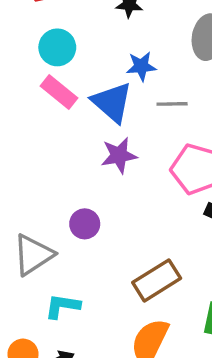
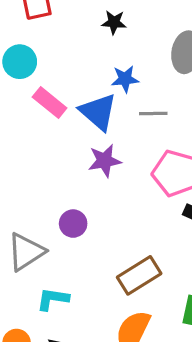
cyan circle: (57, 47) -> (20, 62), moved

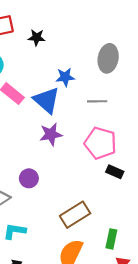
black star: (114, 22) -> (37, 37), moved
gray line: (153, 114) -> (97, 101), moved

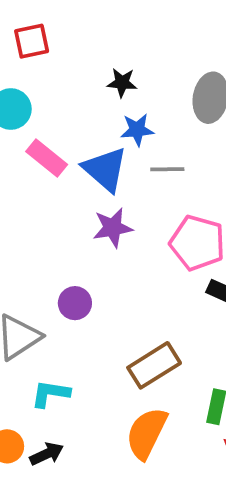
black star: (37, 37) -> (122, 83), moved
gray line: (97, 101) -> (167, 169), moved

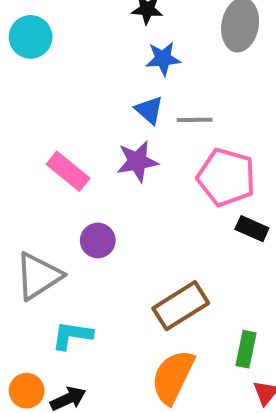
pink rectangle: (47, 158) -> (68, 171), moved
blue triangle: (105, 169) -> (149, 110), moved, size x0.6
gray line: (167, 169) -> (195, 120), moved

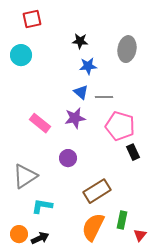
black rectangle: (252, 229) -> (133, 152), turned 42
purple circle: (98, 240) -> (68, 158), moved
green rectangle: (246, 349) -> (122, 220), moved

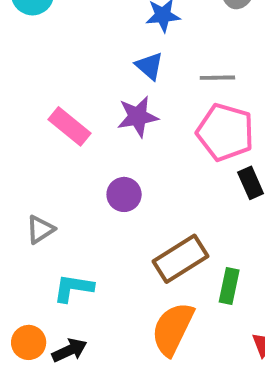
gray line: (104, 97) -> (217, 78), moved
gray triangle: (25, 176) -> (40, 230), size x0.6
green rectangle: (122, 220) -> (229, 286), moved

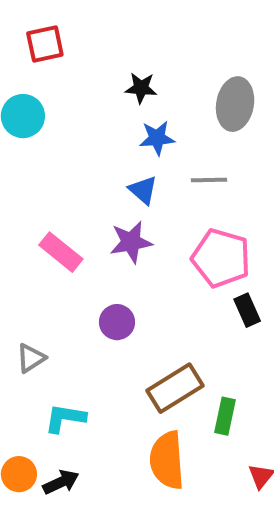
gray line: (217, 78) -> (209, 180), moved
orange semicircle: (173, 329) -> (167, 460), turned -30

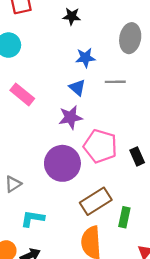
black star: (141, 88) -> (72, 16), moved
pink rectangle: (61, 252) -> (22, 94), moved
pink pentagon: (221, 258) -> (100, 146), moved
purple circle: (117, 322) -> (62, 163), size x1.8

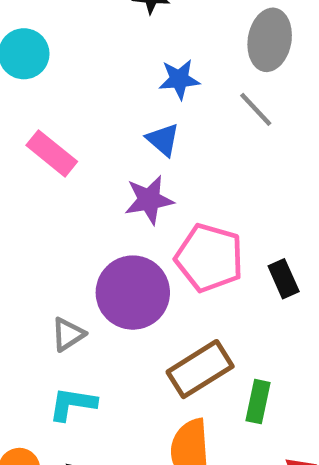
gray line: (115, 82) -> (256, 109), moved, turned 48
gray triangle: (13, 184) -> (68, 334), moved

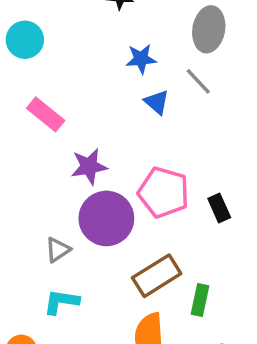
blue triangle: (163, 140) -> (157, 102), moved
purple star: (149, 200) -> (89, 166), moved

